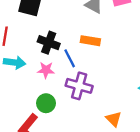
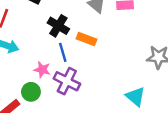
black cross: (49, 43) -> (58, 26), moved
pink star: (46, 70) -> (42, 70), moved

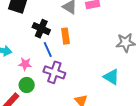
orange rectangle: (86, 39) -> (65, 36), turned 70
pink star: (42, 70) -> (25, 64), moved

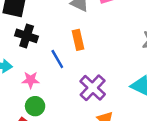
black cross: (41, 29) -> (27, 36), moved
purple cross: (54, 72) -> (93, 88), moved, turned 30

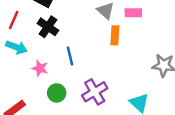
orange rectangle: (78, 40) -> (115, 35), moved
green circle: (35, 106) -> (57, 93), moved

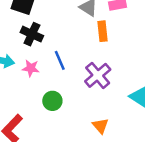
pink star: (40, 68) -> (31, 68), moved
purple cross: (95, 92) -> (98, 75), moved

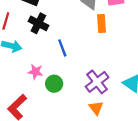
pink star: (31, 68) -> (35, 72), moved
purple cross: (98, 75) -> (97, 82), moved

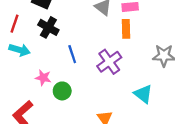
orange rectangle: (102, 24) -> (126, 29), moved
purple cross: (97, 82) -> (109, 62), moved

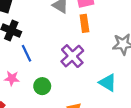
blue line: (72, 54) -> (27, 53), moved
green circle: (62, 91) -> (42, 86), moved

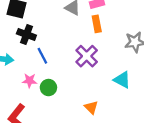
green circle: (42, 86) -> (48, 88), moved

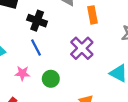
black cross: (26, 34) -> (37, 21), moved
green circle: (48, 88) -> (51, 79), moved

